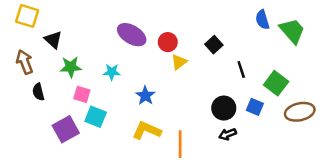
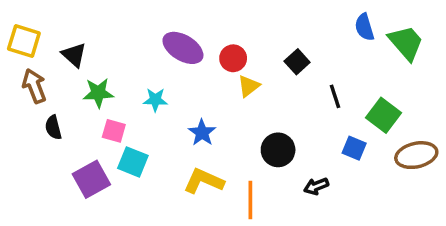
yellow square: (27, 16) -> (24, 41), moved
black circle: (224, 108) -> (278, 150), moved

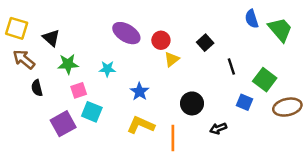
brown arrow: (34, 86) -> (24, 59), turned -30
pink square: (114, 131) -> (79, 90), turned -35

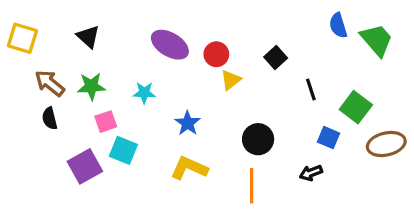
black triangle: (51, 38) -> (88, 37), moved
brown arrow: (24, 59) -> (50, 83), moved
black arrow: (218, 129) -> (311, 173), moved
orange line: (173, 138) -> (252, 186), moved

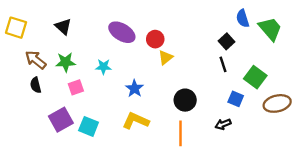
black square: (276, 57) -> (227, 41), moved
cyan square: (123, 150) -> (89, 126), moved

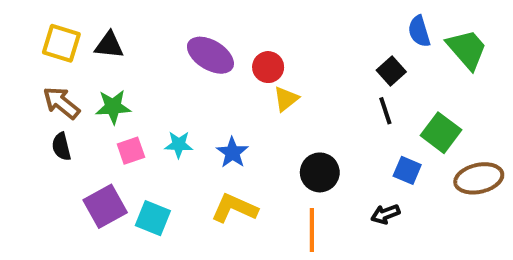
black triangle: (63, 26) -> (109, 45), turned -36
yellow square: (16, 28) -> (61, 43), moved
cyan star: (103, 67) -> (179, 145), moved

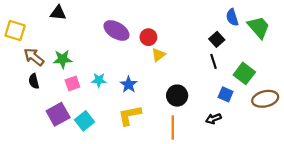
yellow square: (61, 43) -> (15, 31), moved
black triangle: (109, 45) -> (58, 13), moved
yellow L-shape: (234, 208) -> (130, 115), turned -35
cyan square: (153, 218) -> (85, 121), turned 30

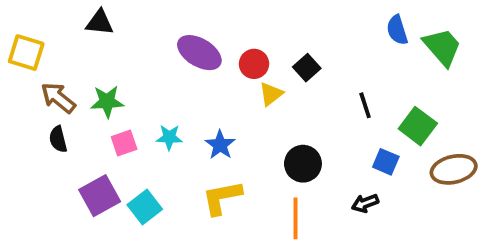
black square: (217, 39) -> (307, 68), moved

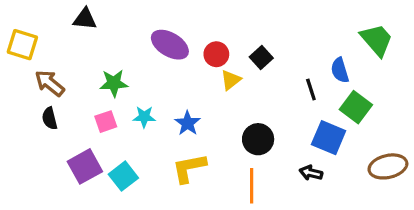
blue semicircle: (397, 30) -> (340, 70), moved
green star: (107, 102) -> (114, 83), moved
blue square: (386, 162) -> (329, 138), size x1.5
brown ellipse: (454, 169) -> (388, 166), moved
black arrow: (365, 203) -> (311, 173), turned 35

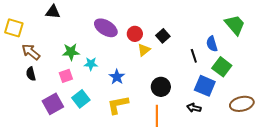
cyan star: (144, 117) -> (91, 64), moved
cyan square: (123, 176) -> (81, 99), moved

